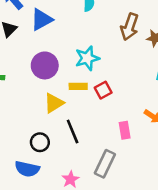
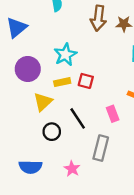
red square: (103, 90) -> (86, 81), turned -35
black line: (73, 131) -> (78, 118), moved
black circle: (40, 142) -> (52, 132), moved

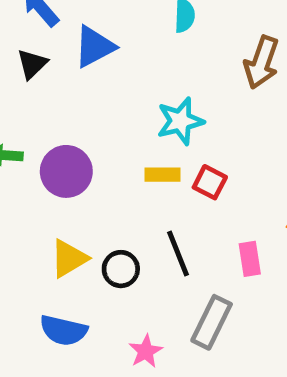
purple circle: (28, 69) -> (66, 171), moved
yellow triangle: (43, 102) -> (69, 259), moved

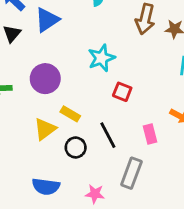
purple circle: (66, 171) -> (45, 79), moved
yellow rectangle: (162, 175) -> (70, 114), moved, turned 36
yellow triangle: (69, 259) -> (45, 129), moved
pink star: (146, 351) -> (95, 194), turned -30

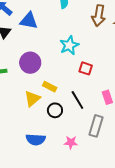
blue triangle: (47, 20) -> (29, 21), turned 48

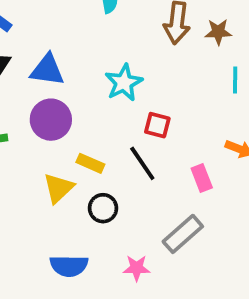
blue triangle: (29, 21) -> (47, 70), moved
black line: (77, 100) -> (142, 163), moved
gray rectangle: (96, 126) -> (183, 234), turned 35

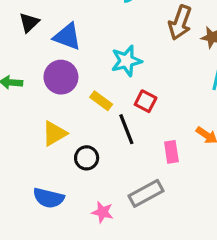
yellow rectangle: (90, 163) -> (101, 101), moved

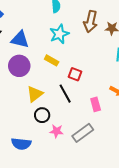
cyan star: (126, 61) -> (59, 34), moved
yellow rectangle: (101, 101) -> (52, 60), moved
yellow triangle: (54, 134) -> (35, 94), moved
pink star: (103, 212) -> (56, 131), moved

